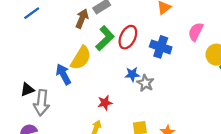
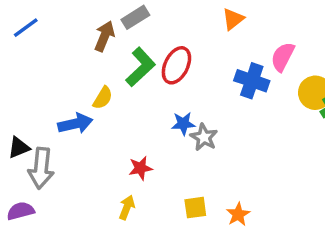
blue cross: (161, 47) -> (252, 81), moved
yellow semicircle: (81, 58) -> (103, 98), size x0.6
blue arrow: (63, 74) -> (75, 124), turned 105

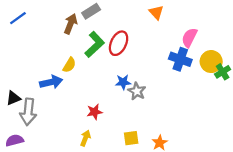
orange triangle: (233, 19) -> (156, 12), turned -35
blue cross: (252, 81) -> (180, 59), moved

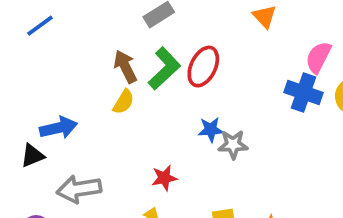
brown arrow: (71, 24) -> (125, 67), moved, turned -48
blue arrow: (51, 82) -> (59, 128), moved
gray star: (137, 91) -> (233, 144), turned -30
gray arrow: (28, 112) -> (79, 189), moved, turned 75

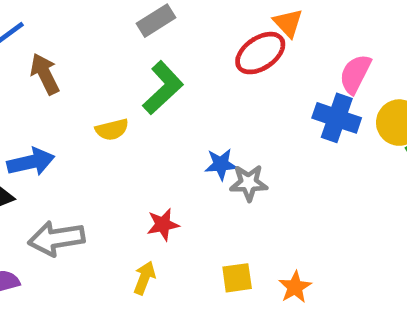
brown arrow: (125, 67) -> (45, 74), moved
red ellipse: (203, 67) -> (260, 53), moved, turned 30
yellow semicircle: (123, 102) -> (112, 130), turned 45

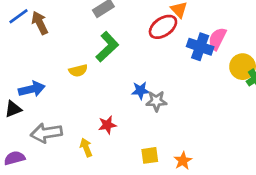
brown arrow: (45, 74) -> (40, 23), moved
blue cross: (337, 118) -> (200, 47), moved
yellow arrow: (144, 278) -> (86, 147), moved, turned -42

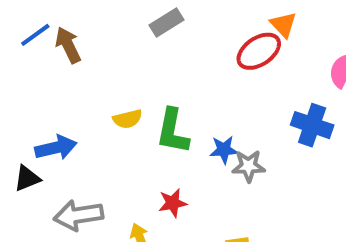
green L-shape: (107, 47) -> (173, 131), moved, turned 144
blue cross: (200, 47) -> (312, 125), moved

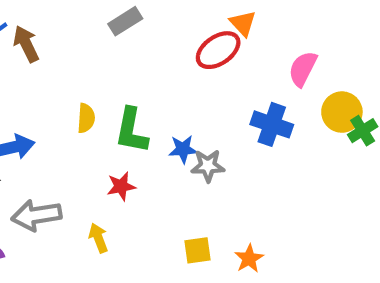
yellow semicircle: (128, 119) -> (86, 118), turned -72
red star: (173, 203) -> (121, 186), moved

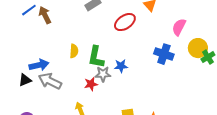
red ellipse: (218, 50) -> (125, 22), moved
gray star: (208, 166) -> (103, 74), moved
gray arrow: (36, 215) -> (50, 81), moved, turned 35

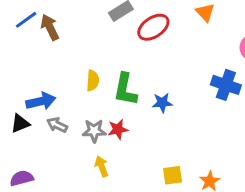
red ellipse: (125, 22) -> (153, 27), moved
gray star: (103, 74) -> (94, 131), moved
gray arrow: (50, 81) -> (57, 125), size x0.6

